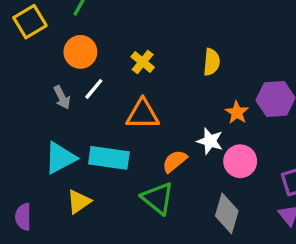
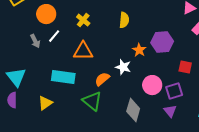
cyan triangle: (60, 158) -> (16, 77), moved, turned -40
pink circle: (240, 161) -> (152, 85), moved
purple semicircle: (23, 217) -> (12, 100), moved

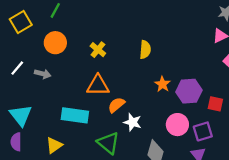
white line: (54, 36) -> (17, 68), moved
gray arrow: (35, 41) -> (43, 74), turned -48
purple hexagon: (162, 42) -> (189, 91), moved
white star: (123, 67) -> (133, 122), moved
orange semicircle: (102, 79) -> (116, 105), moved

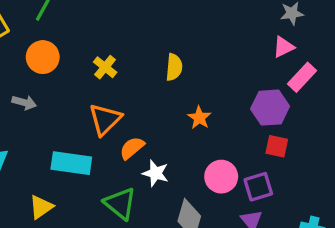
orange triangle: (98, 85) -> (105, 119), turned -45
purple hexagon: (189, 91) -> (270, 108), moved

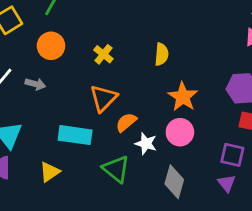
orange star: (199, 118) -> (183, 97), size x1.5
pink circle: (221, 177) -> (180, 132), moved
purple square: (258, 187) -> (232, 155), turned 30

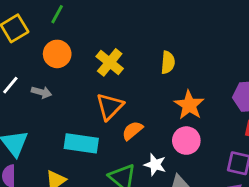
yellow cross: (103, 54) -> (110, 62), size x1.4
white star: (146, 144) -> (155, 165), moved

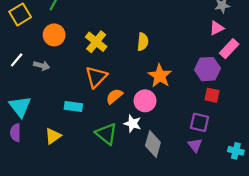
pink circle: (186, 141) -> (145, 101), moved
cyan rectangle: (81, 143) -> (73, 107), size x0.7

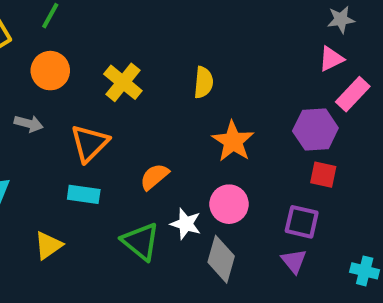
orange triangle: (96, 77) -> (90, 143), moved
pink circle: (145, 101) -> (229, 204), moved

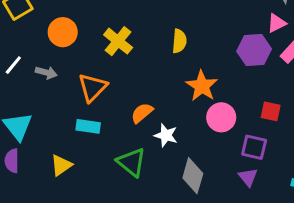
purple hexagon: (315, 130) -> (254, 50), moved
pink circle: (229, 204) -> (221, 117), moved
white star: (186, 224) -> (166, 135), moved

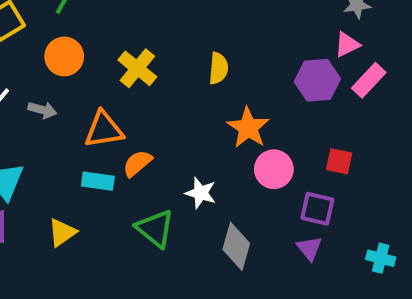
orange triangle: (93, 87) -> (104, 130), turned 36
orange semicircle: (142, 113) -> (137, 163), moved

